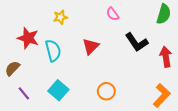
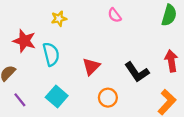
black L-shape: (137, 42) -> (137, 72), moved
red triangle: (91, 46) -> (91, 66), moved

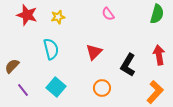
red star: (24, 41) -> (27, 15), moved
red triangle: (91, 66) -> (94, 52), moved
black L-shape: (137, 72) -> (128, 65), turned 65

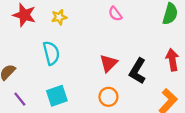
red triangle: (94, 52) -> (108, 63), moved
cyan square: (56, 87) -> (57, 96), turned 30

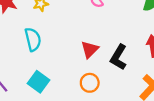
cyan square: (57, 96) -> (38, 82), turned -35

